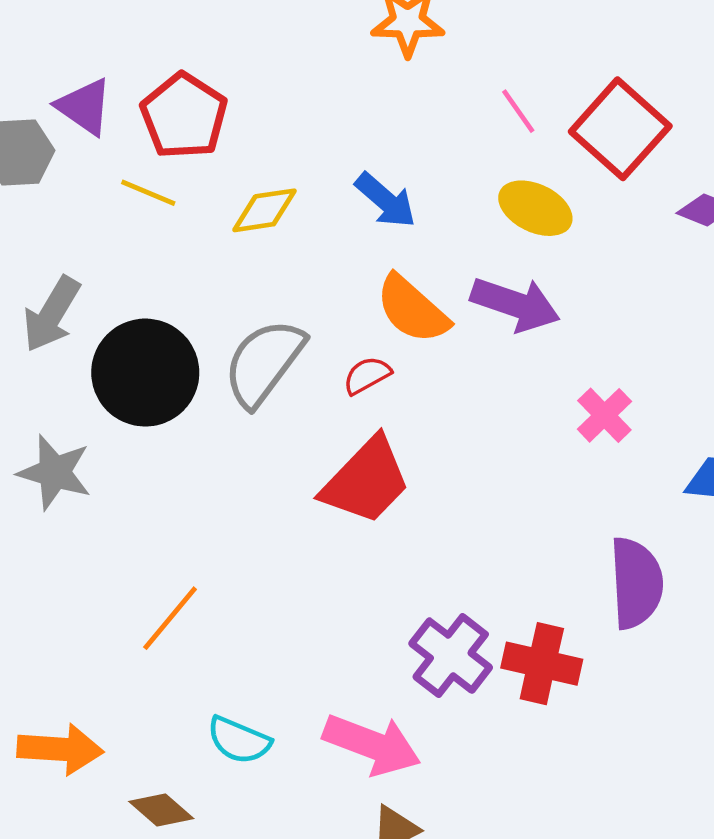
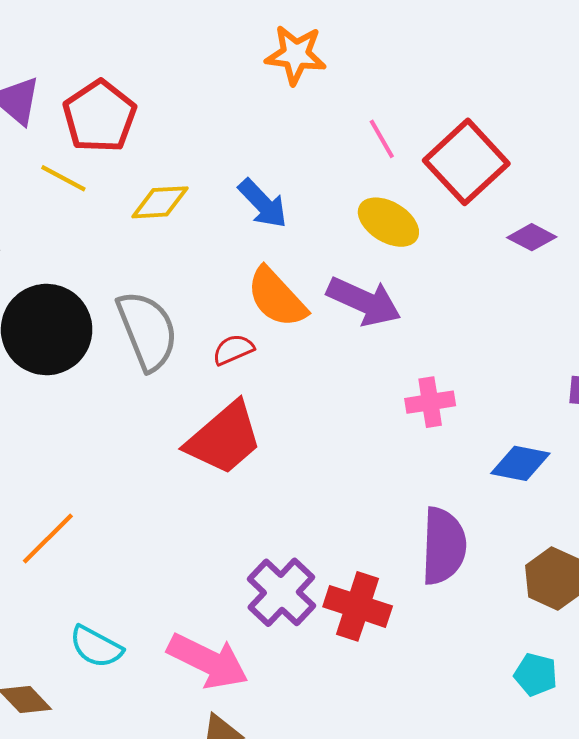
gray semicircle: (264, 363) -> (147, 331), turned 116
pink cross: (604, 415) -> (430, 402), turned 30

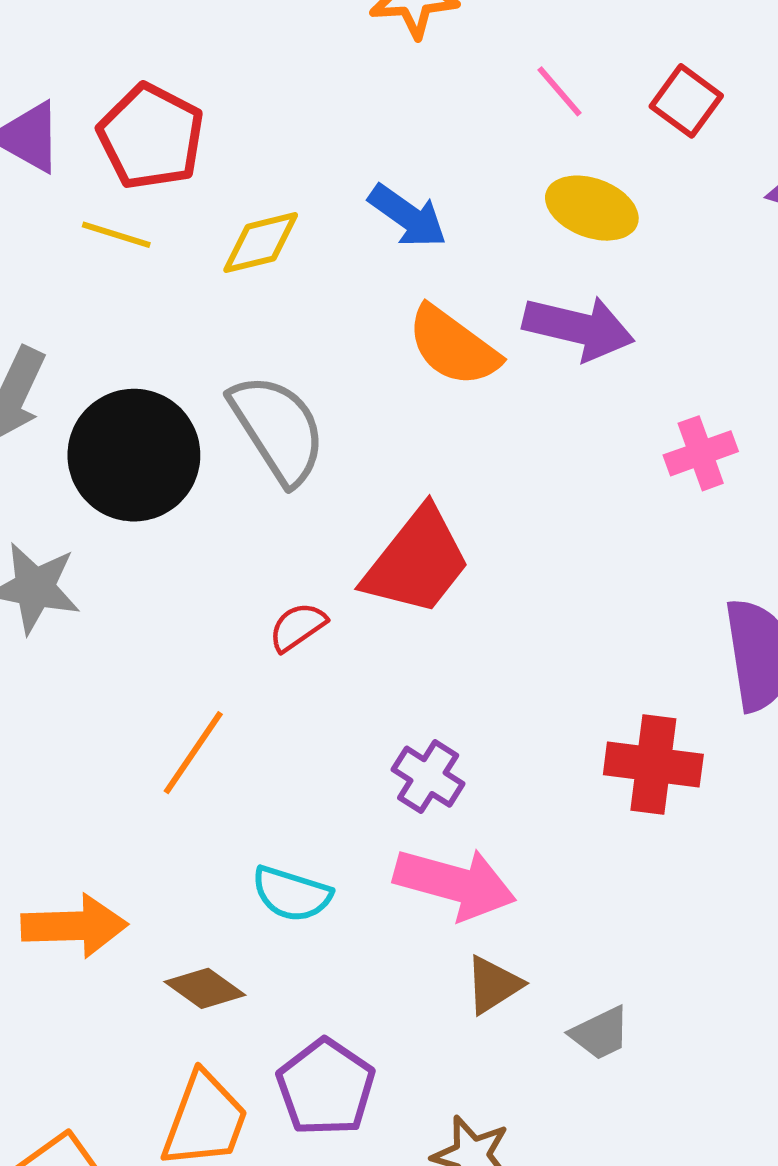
red square: (466, 162) -> (686, 101), size x0.6
red semicircle: (233, 350) -> (298, 627), moved
purple cross: (281, 592) -> (428, 777), moved, size x0.7

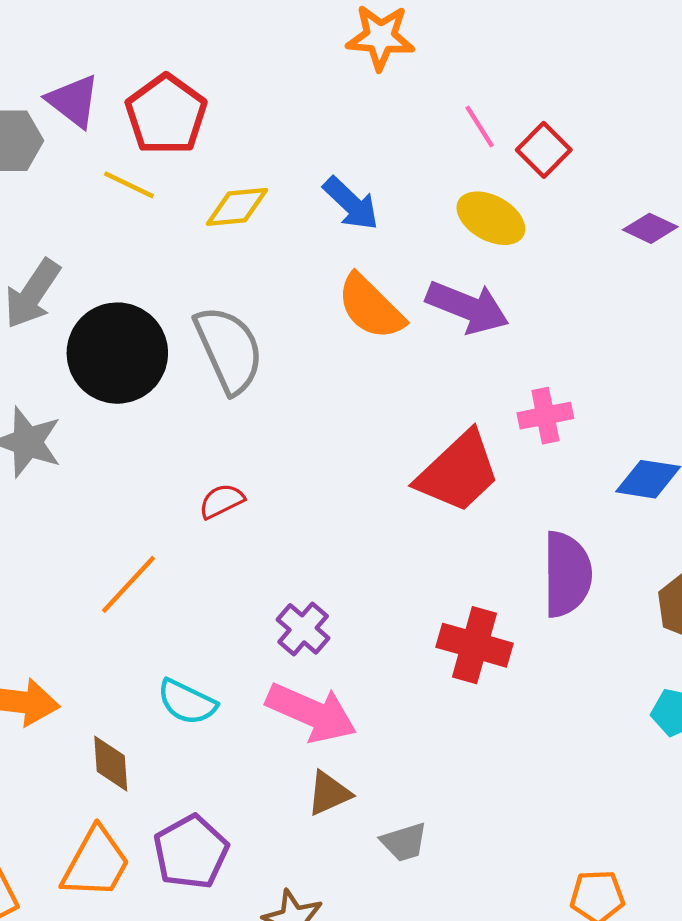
red square: (686, 101) -> (544, 150), moved
red trapezoid: (417, 562) -> (458, 472), moved
brown diamond: (205, 988) -> (111, 764), turned 42

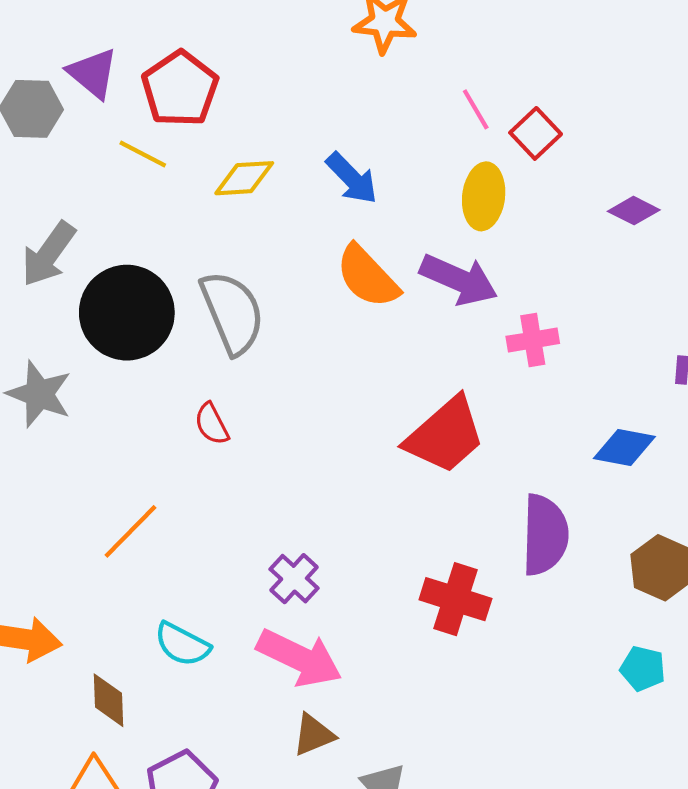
yellow ellipse: (491, 218) -> (484, 196), turned 66
pink cross: (545, 416) -> (533, 340), moved
red semicircle: (222, 501) -> (212, 424), moved, turned -93

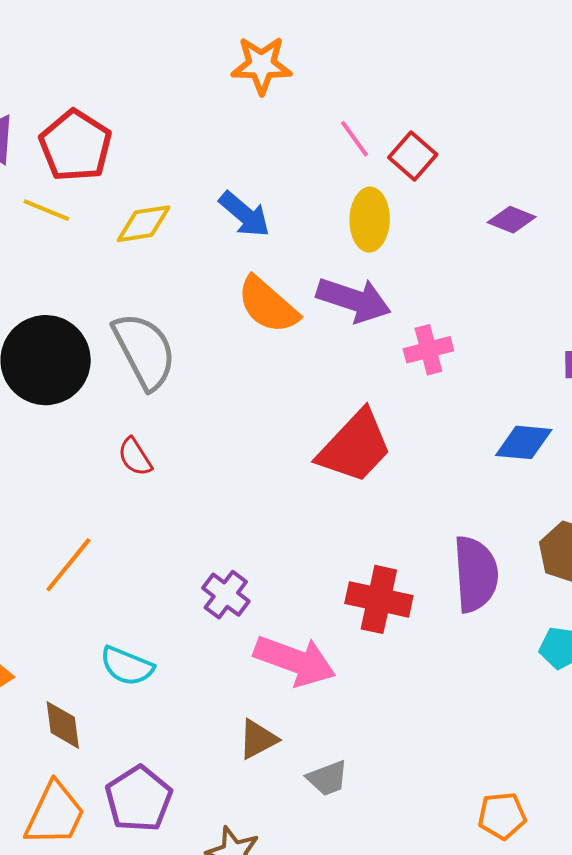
purple semicircle: (545, 535) -> (476, 574), moved
pink arrow: (299, 658) -> (295, 661), moved

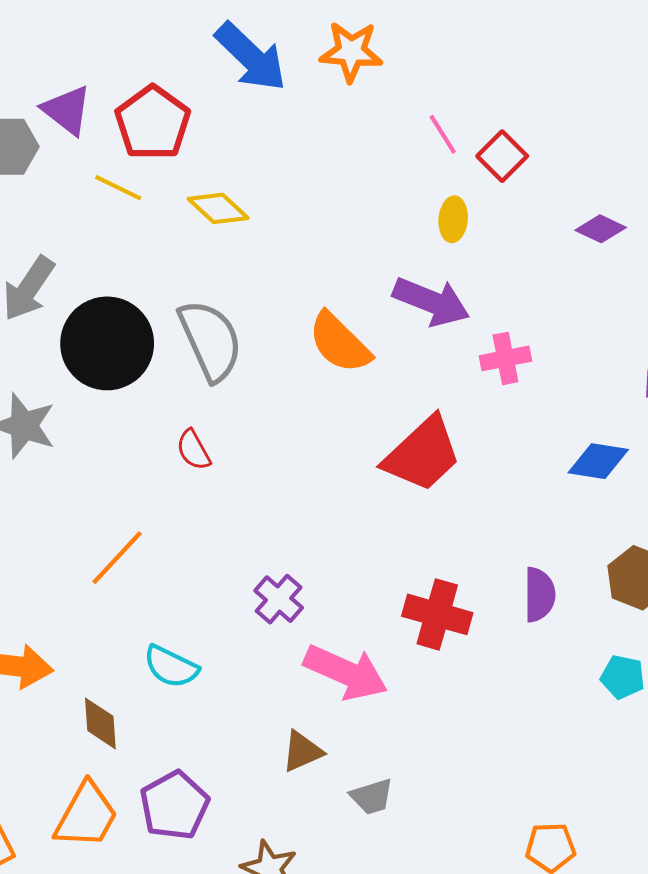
blue arrow: (245, 214) -> (251, 57), moved, size x1.4
yellow ellipse: (370, 220) -> (453, 219), size x0.7
yellow diamond: (144, 224) -> (218, 208), turned 48
orange semicircle: (268, 305) -> (340, 343), moved
purple semicircle: (476, 574) -> (539, 595), size x0.7

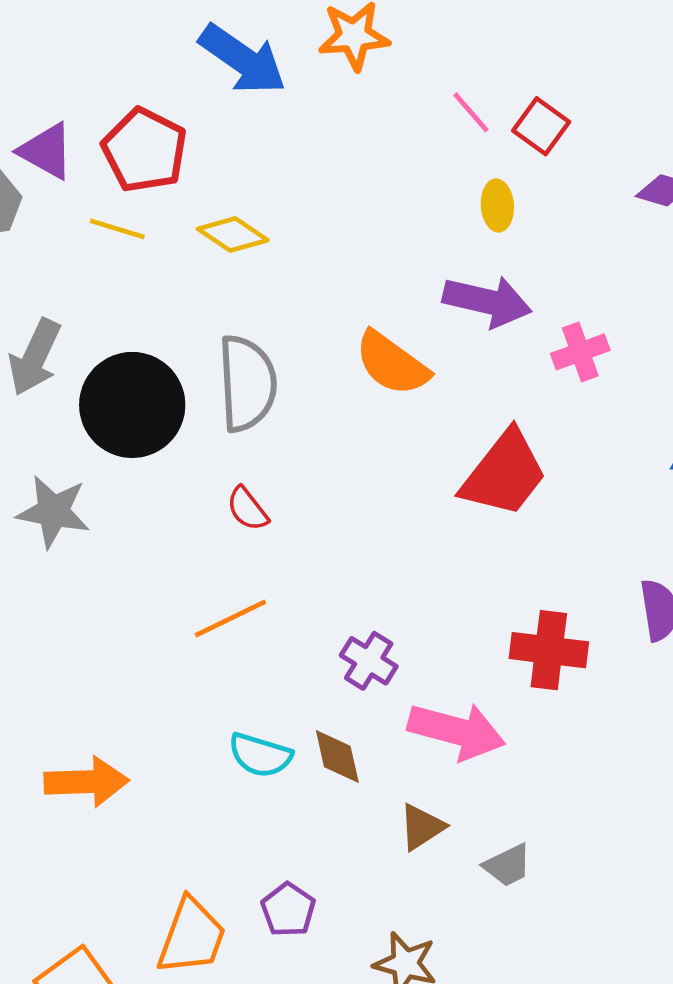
gray semicircle: (210, 340) -> (247, 383), turned 30
orange line: (117, 558) -> (230, 618), moved, turned 30
brown diamond: (100, 723) -> (337, 756), moved
purple pentagon: (174, 805) -> (288, 910), size x0.7

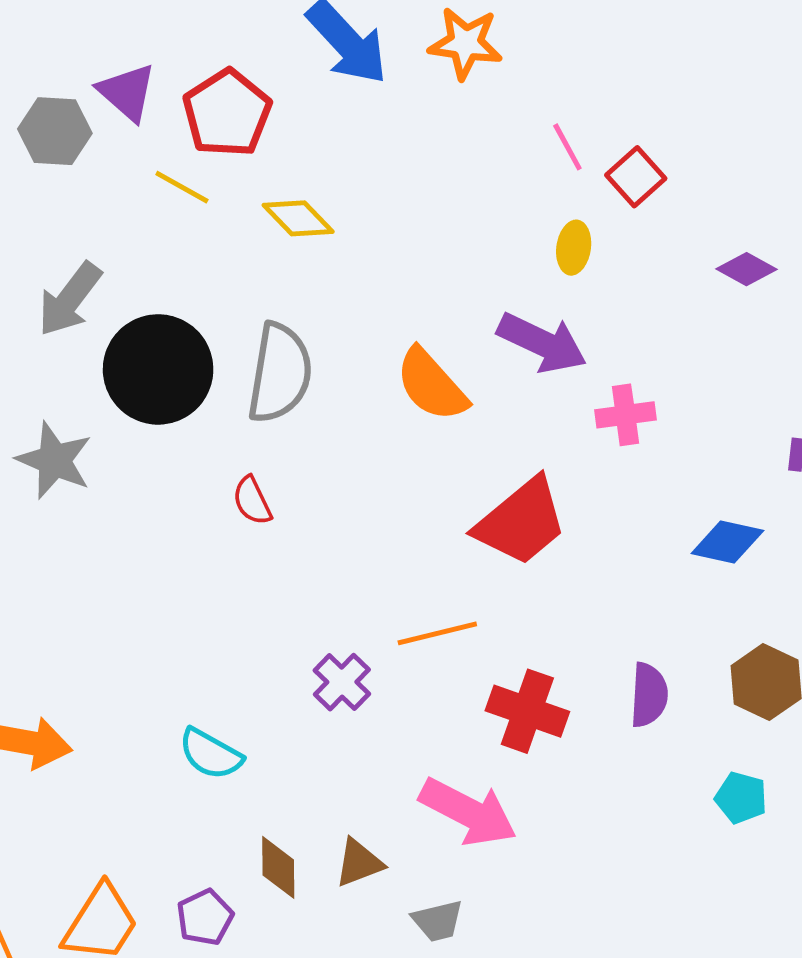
orange line: (230, 618) -> (437, 633), moved
pink arrow: (457, 731) -> (468, 812), moved
brown diamond: (337, 756) -> (278, 867), moved

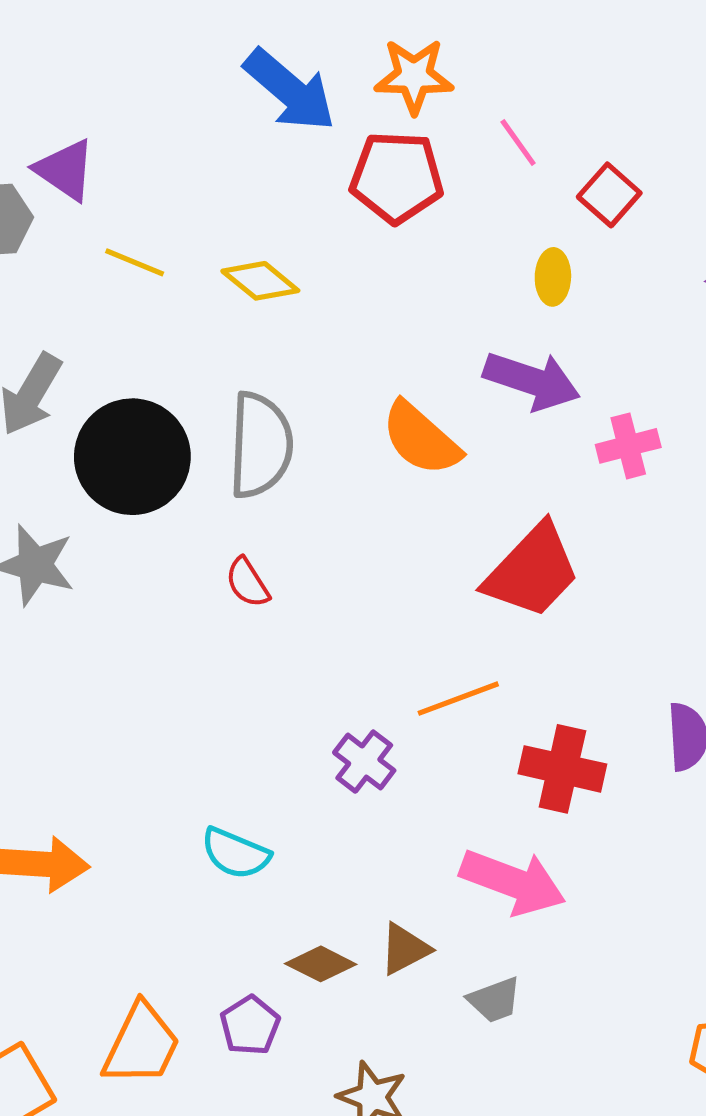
red pentagon: (227, 113) -> (397, 177), moved, turned -30
pink line: (567, 147) -> (518, 143), moved
brown diamond: (278, 867) -> (321, 964), turned -56

